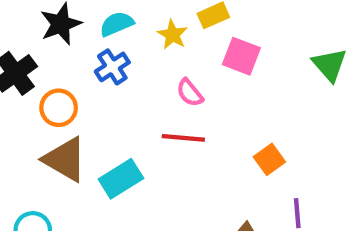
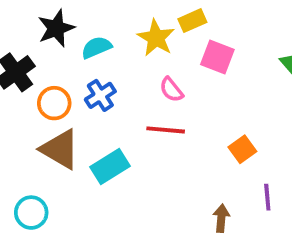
cyan semicircle: (117, 24) -> (96, 47), moved
yellow star: (173, 35) -> (156, 38), size x1.4
blue cross: (112, 67) -> (100, 95), moved

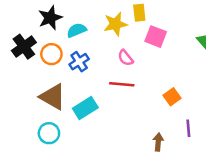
yellow rectangle: (192, 21) -> (139, 13), turned -72
yellow star: (156, 38) -> (115, 24), turned 30
orange circle: (54, 103) -> (51, 54), moved
cyan circle: (31, 213) -> (49, 133), moved

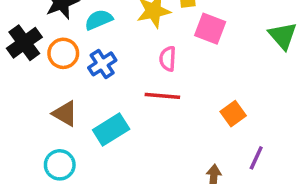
pink semicircle: (126, 58) -> (168, 59), turned 42
brown triangle: (53, 97) -> (65, 114), size x0.7
purple line: (188, 128) -> (256, 158), turned 30

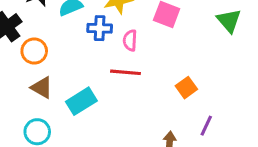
orange circle: (63, 53) -> (34, 51), moved
blue cross: (102, 64) -> (100, 28), moved, turned 35

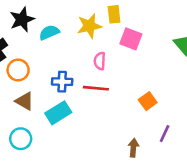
blue cross: (100, 28) -> (62, 82), moved

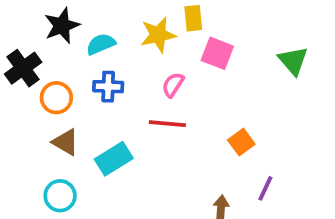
pink semicircle: (100, 61) -> (173, 85), turned 30
blue cross: (62, 82) -> (108, 87), moved

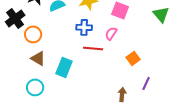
pink semicircle: (173, 85) -> (111, 33), moved
blue cross: (108, 87) -> (84, 27), moved
cyan rectangle: (114, 159) -> (64, 67), turned -36

